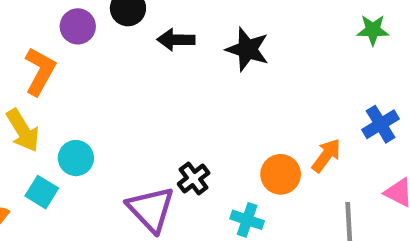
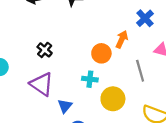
black cross: (194, 178) -> (45, 50), moved

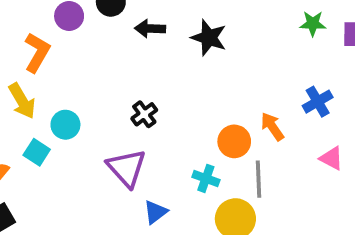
orange arrow: (122, 39) -> (272, 127), turned -72
gray line: (140, 71) -> (259, 179), moved

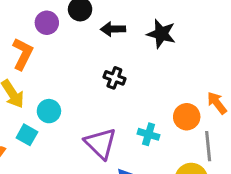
black cross: (144, 114) -> (114, 78), moved, turned -30
cyan cross: (206, 178) -> (149, 134), moved

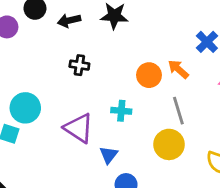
cyan circle: (49, 111) -> (25, 108), size x1.4
orange circle: (187, 117) -> (149, 75), moved

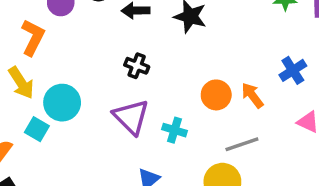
gray line: (178, 111) -> (242, 144), turned 76
purple triangle: (79, 128) -> (131, 117), moved

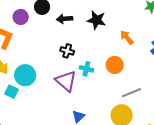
orange arrow: (252, 95) -> (127, 37), moved
cyan cross: (175, 130) -> (86, 69), moved

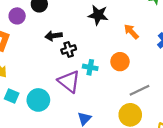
black arrow: (65, 19) -> (54, 36), moved
black cross: (67, 51) -> (69, 49), turned -32
cyan circle: (25, 75) -> (38, 100), moved

